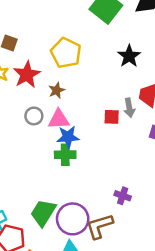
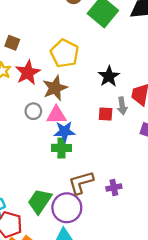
black star: (129, 56) -> (109, 76), moved
brown star: (57, 90) -> (55, 88), size x1.6
purple cross: (123, 196) -> (114, 188), turned -32
brown L-shape: (100, 226) -> (81, 183), moved

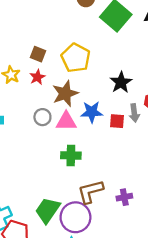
brown square: (12, 43) -> (38, 54), moved
red star: (28, 73) -> (37, 77), size x0.6
blue star: (64, 132) -> (92, 112), moved

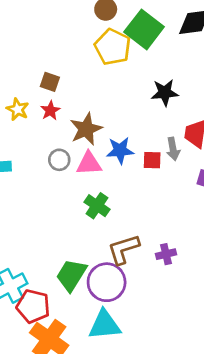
yellow pentagon: (76, 58) -> (113, 47), moved
black star: (121, 82) -> (165, 93), moved, turned 30
green cross: (71, 155) -> (97, 206), turned 36

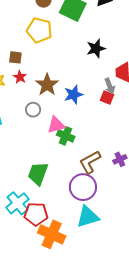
yellow pentagon: (113, 47) -> (39, 30), moved
red square: (152, 160) -> (107, 97), moved, turned 32
pink triangle: (89, 164) -> (56, 125), moved
green trapezoid: (71, 275) -> (38, 174), moved

